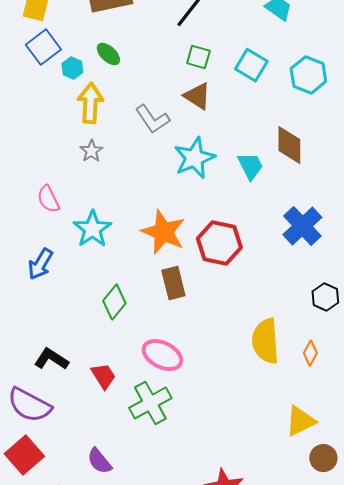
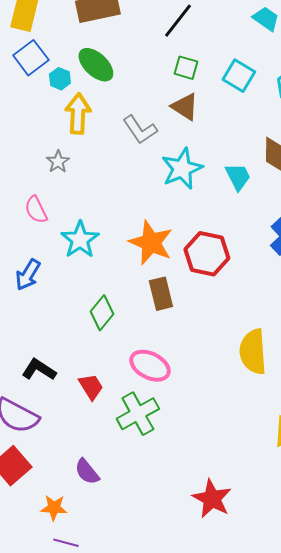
green ellipse: (108, 54) -> (96, 65), size x1.5
gray star: (91, 151) -> (58, 162), moved

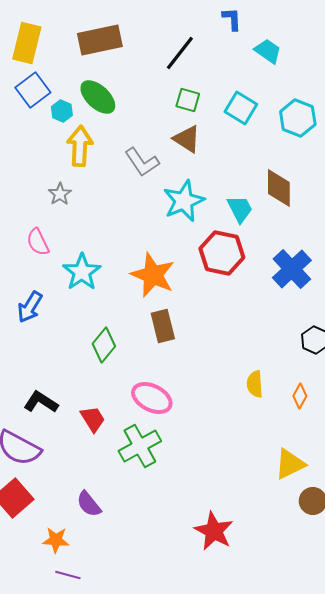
red hexagon: (207, 254) -> (222, 253), moved
yellow semicircle: (253, 352) -> (255, 384), size x0.6

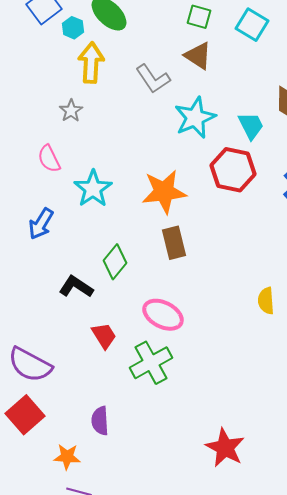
orange star: (153, 275) -> (164, 192), turned -30
black L-shape: (41, 402) -> (76, 287), moved
purple semicircle: (89, 504) -> (100, 421), turned 36

